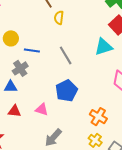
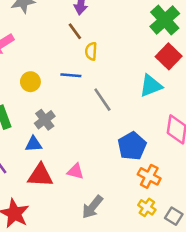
blue line: (32, 50) -> (71, 75), moved
blue pentagon: (66, 91) -> (132, 146), moved
red triangle: (14, 111) -> (40, 175), size x1.5

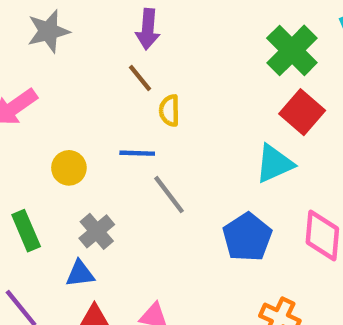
gray line: (102, 100) -> (169, 195), moved
blue pentagon: (132, 146) -> (247, 237), moved

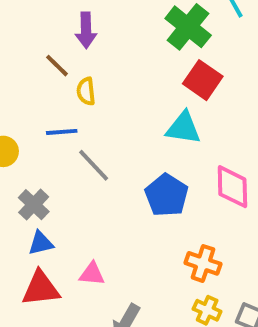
purple arrow: (148, 29) -> (86, 30), moved
cyan triangle: (274, 164) -> (183, 128), turned 39
blue triangle: (80, 274) -> (41, 243), moved

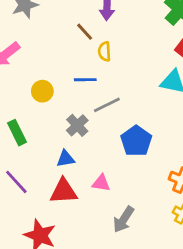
gray line: (94, 165) -> (107, 105), turned -76
blue pentagon: (167, 195) -> (136, 141), moved
gray cross: (34, 205) -> (77, 125), moved

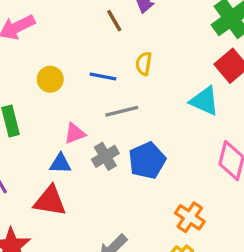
yellow semicircle: (104, 51) -> (144, 64), moved
gray cross: (77, 125) -> (105, 156), moved
pink triangle: (101, 183) -> (75, 133), moved, turned -42

